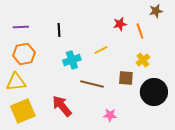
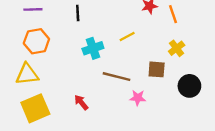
black circle: (154, 92) -> (189, 86), size x0.7
red arrow: (62, 106) -> (81, 102), size x0.6
pink star: (110, 115) -> (138, 98), moved

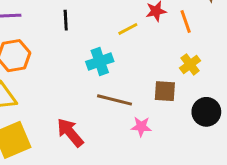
yellow line: (127, 37) -> (128, 29), moved
cyan cross: (93, 48) -> (100, 61), moved
red arrow: (81, 102) -> (70, 133), size x1.5

